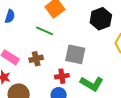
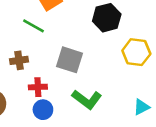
red cross: (62, 76) -> (38, 87), moved

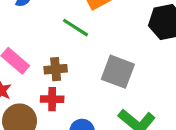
red cross: (38, 87) -> (52, 99), moved

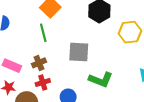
green line: (76, 28) -> (43, 33), turned 60

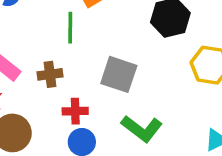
red cross: (43, 82) -> (75, 111), moved

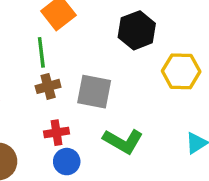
brown cross: (50, 74) -> (48, 86), moved

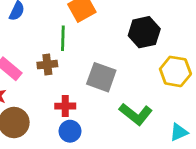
brown cross: (48, 86) -> (47, 65), moved
green L-shape: (123, 141) -> (136, 114), moved

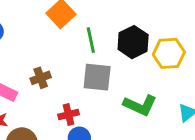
black hexagon: (144, 32) -> (133, 42), moved
green line: (63, 38) -> (91, 40), moved

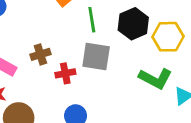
green L-shape: (140, 105) -> (155, 78), moved
red cross: (69, 114) -> (65, 73), moved

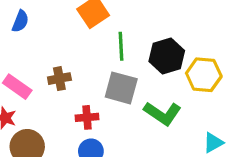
red cross: (65, 73) -> (87, 117), moved
green L-shape: (155, 78) -> (163, 113), moved

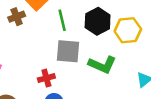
brown cross: (59, 79) -> (17, 17), moved

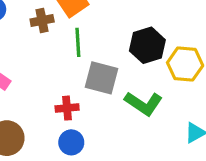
green line: (62, 20) -> (78, 42), moved

